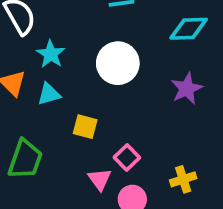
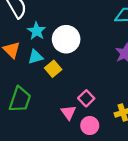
white circle: (118, 63) -> (66, 39), moved
yellow square: (85, 127) -> (53, 69), moved, turned 35

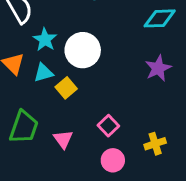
pink triangle: (68, 113) -> (63, 139), moved

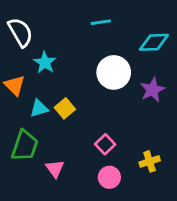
white circle: (83, 50) -> (114, 72), moved
cyan triangle: (43, 73) -> (39, 108), moved
pink triangle: (63, 139) -> (55, 169), moved

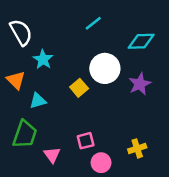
cyan line: (101, 22) -> (93, 23), turned -30
yellow square: (65, 108) -> (79, 88), moved
pink square: (105, 144) -> (86, 141), moved, turned 30

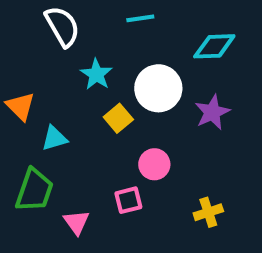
cyan line: (93, 23) -> (140, 18), turned 30
white semicircle: (21, 32) -> (62, 26), moved
cyan star: (43, 59) -> (96, 74), moved
pink circle: (101, 163) -> (154, 164), moved

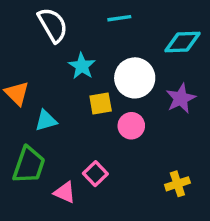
yellow square: (118, 118) -> (101, 104), turned 30
pink circle: (154, 164) -> (131, 126), moved
pink square: (128, 200) -> (95, 174), moved, turned -30
pink triangle: (76, 222) -> (65, 192), turned -30

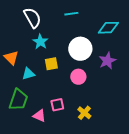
cyan star: (82, 66) -> (40, 42), moved
yellow square: (101, 104) -> (51, 64), moved
pink square: (95, 174) -> (57, 105), turned 32
yellow cross: (177, 184) -> (84, 113), moved, turned -32

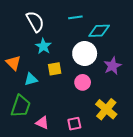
cyan diamond: (108, 28) -> (99, 31), moved
pink square: (57, 105) -> (74, 124), moved
yellow cross: (84, 113) -> (106, 109), moved, size x1.5

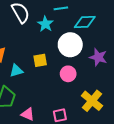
cyan star: (43, 46) -> (45, 24), moved
purple star: (113, 66) -> (98, 57), turned -30

